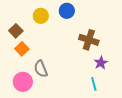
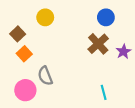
blue circle: (67, 11) -> (106, 17), moved
brown cross: (89, 40) -> (98, 44), turned 30
purple star: (101, 63) -> (124, 52), moved

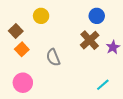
gray semicircle: (45, 76) -> (53, 57), moved
cyan line: (104, 92) -> (103, 85), moved, turned 64

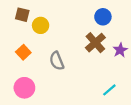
yellow circle: (41, 16) -> (41, 25), moved
brown square: (16, 31) -> (22, 15), moved, turned -32

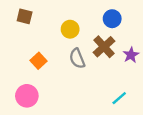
yellow circle: (41, 25) -> (70, 29), moved
orange square: (23, 52) -> (39, 61), moved
gray semicircle: (57, 61) -> (77, 58), moved

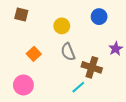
brown cross: (104, 47) -> (92, 67), moved, turned -30
cyan line: (119, 98) -> (78, 87), moved

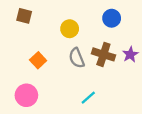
brown cross: (92, 67) -> (103, 54), moved

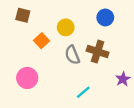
purple star: (130, 54) -> (123, 79), moved
orange square: (38, 60) -> (41, 41), moved
pink circle: (26, 95) -> (27, 78), moved

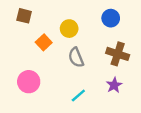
brown cross: (98, 52) -> (118, 54), moved
purple star: (123, 79) -> (114, 85), moved
cyan line: (83, 92) -> (78, 96), moved

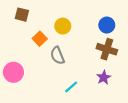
blue circle: (111, 18) -> (107, 25), moved
gray semicircle: (76, 57) -> (57, 55), moved
pink circle: (29, 82) -> (13, 72), moved

